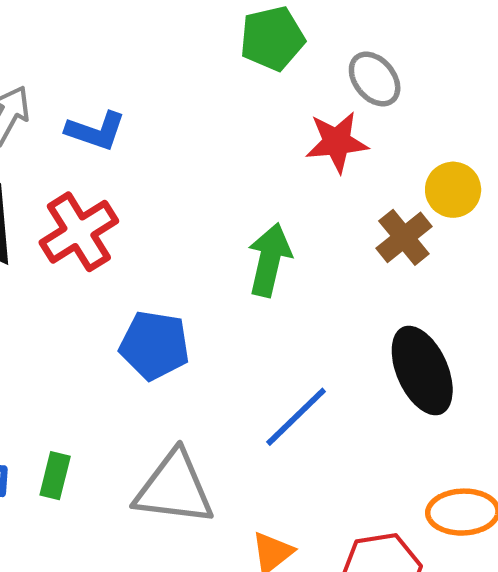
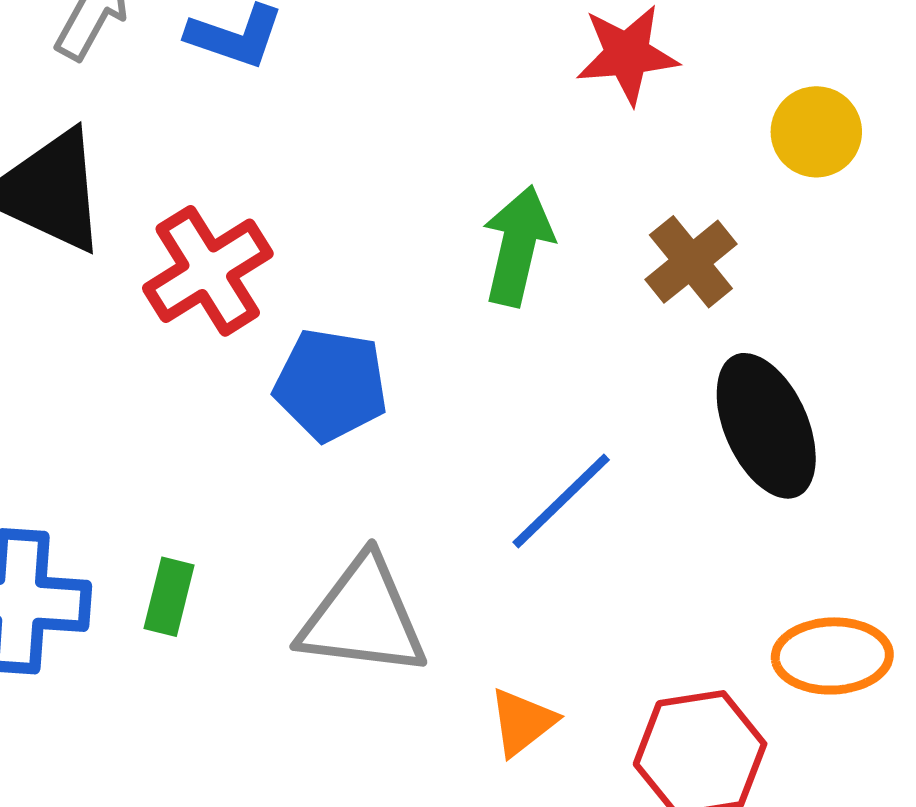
red cross: (79, 232) -> (208, 271), moved
brown cross: (404, 237) -> (691, 262), moved

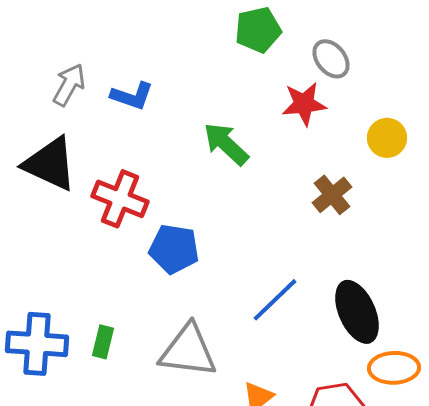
green arrow: (518, 246) -> (226, 144), moved, turned -60
red cross: (208, 271) -> (120, 199), turned -36
black ellipse: (766, 426) -> (357, 312), moved

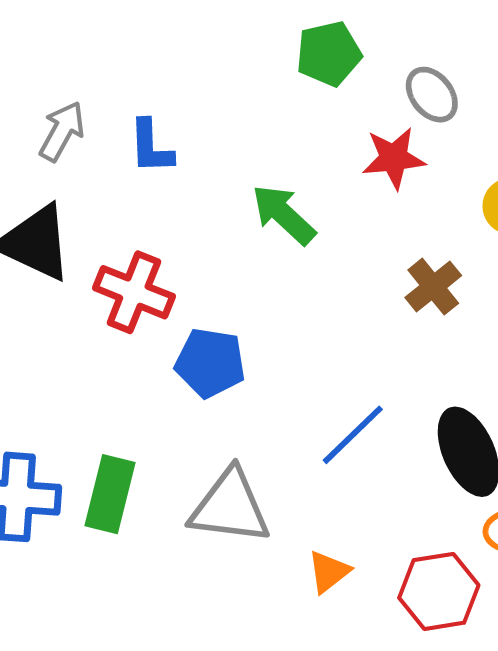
blue L-shape: (132, 96) -> (151, 147), turned 69
green rectangle: (103, 342) -> (110, 494), size x1.6

